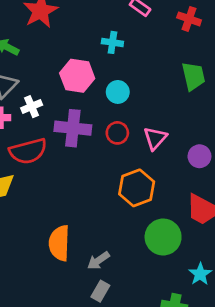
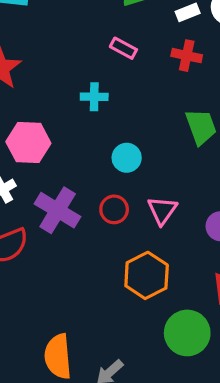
pink hexagon: (77, 76) -> (28, 143), moved
cyan circle: (118, 92) -> (127, 158), moved
purple cross: (73, 128) -> (58, 210), turned 32

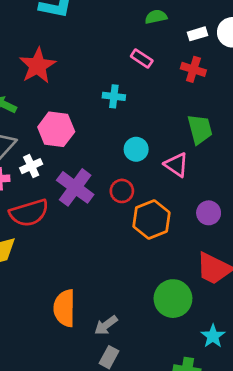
pink triangle: (162, 210) -> (176, 165), moved, turned -36
orange hexagon: (147, 275) -> (151, 220), moved

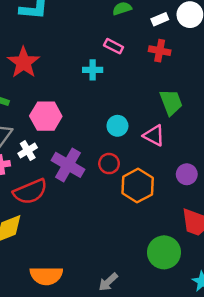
cyan cross: (114, 96) -> (93, 70), moved
orange semicircle: (64, 308) -> (46, 276), moved, turned -84

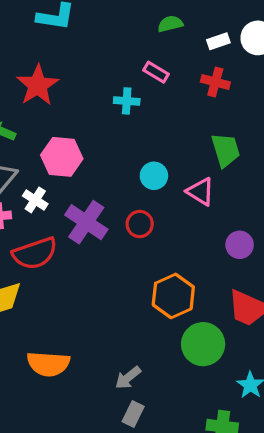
white cross: (28, 151) -> (35, 200), turned -30
orange hexagon: (138, 186) -> (173, 296), moved

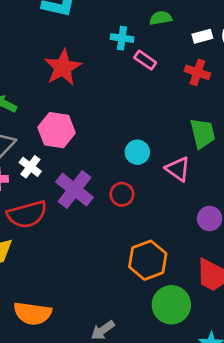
red star: (38, 85) -> (63, 67), moved
cyan cross: (127, 101) -> (122, 38), moved

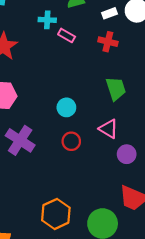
pink triangle: (178, 169) -> (109, 129), moved
red circle: (122, 194) -> (71, 141), moved
orange hexagon: (148, 260) -> (56, 214), moved

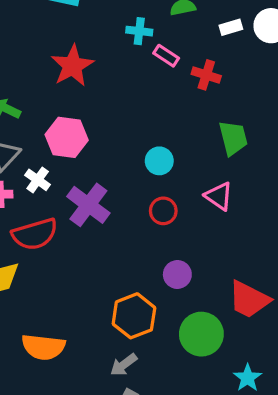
red cross: (108, 42) -> (206, 75), moved
purple circle: (127, 154) -> (177, 274), moved

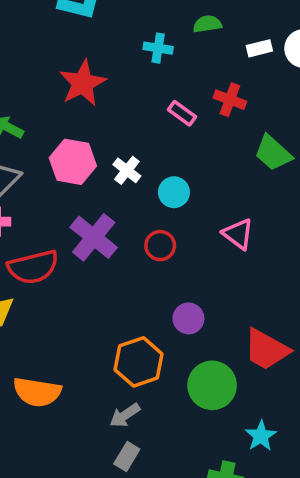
pink rectangle: (166, 56) -> (182, 113), moved
green trapezoid: (233, 138) -> (273, 153), moved, turned 144
white cross: (38, 180) -> (127, 170), moved
red circle: (163, 211) -> (160, 246), moved

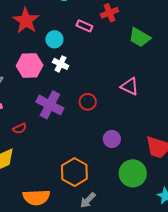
red cross: (230, 100) -> (110, 13), turned -30
cyan circle: (174, 192) -> (54, 39), moved
red semicircle: (33, 267) -> (20, 128), size x0.5
orange hexagon: (139, 362) -> (74, 172), moved

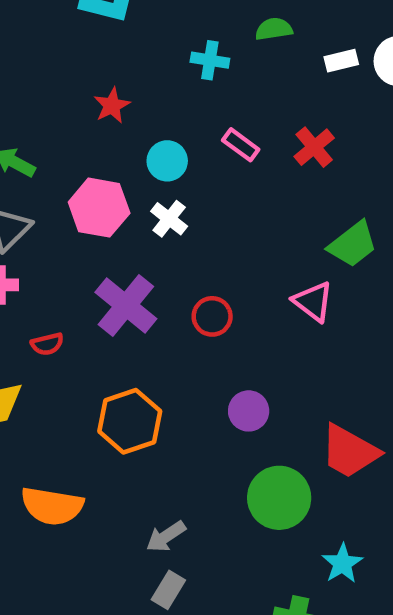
red cross: (110, 13) -> (314, 147), moved, turned -30
red star: (26, 21) -> (112, 105), size x0.6
green trapezoid: (140, 37) -> (353, 244), moved, turned -80
orange hexagon: (74, 172) -> (130, 421), moved

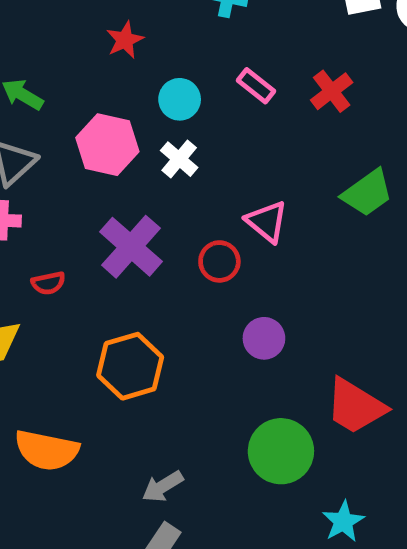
pink triangle: (313, 302) -> (267, 222), moved
purple circle: (249, 411) -> (264, 338), moved

